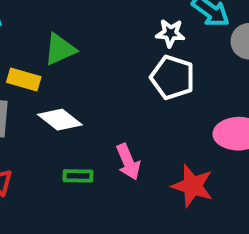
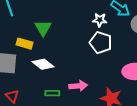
green triangle: (60, 49) -> (43, 28), turned -36
pink arrow: (128, 162) -> (78, 86), turned -72

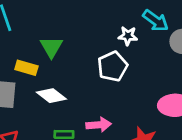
white pentagon: (101, 43) -> (113, 66), moved, turned 30

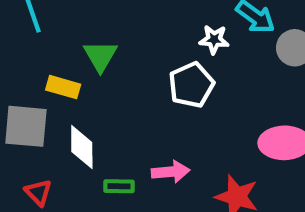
white diamond: (51, 96) -> (82, 147), moved, turned 52

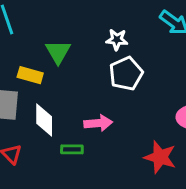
white star: (214, 40) -> (117, 40), moved
pink arrow: (171, 172) -> (98, 123), moved

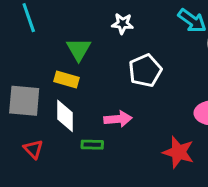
white star: (117, 40) -> (122, 24), moved
yellow rectangle: (30, 75) -> (67, 80), moved

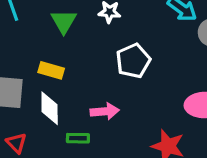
green triangle: (79, 49) -> (64, 21), moved

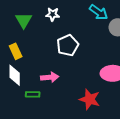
yellow rectangle: (51, 70) -> (16, 51), turned 49

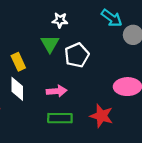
green triangle: (24, 20) -> (50, 44), moved
green rectangle: (33, 94) -> (60, 118), moved, size x1.5

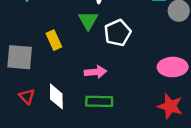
white diamond: (17, 89) -> (56, 96), moved
red star: (102, 116) -> (170, 106), moved

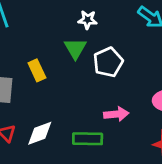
pink arrow: (95, 72) -> (116, 114), moved
white diamond: (56, 96) -> (40, 133), turned 70

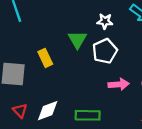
white star: (88, 20) -> (105, 21), moved
pink arrow: (116, 114) -> (119, 84), moved

